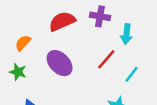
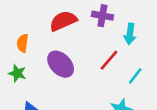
orange semicircle: (23, 43) -> (23, 43), turned -36

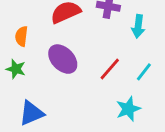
red line: (109, 60) -> (110, 69), moved

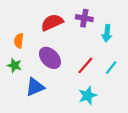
cyan star: (128, 109) -> (88, 96), moved
blue triangle: (31, 113) -> (35, 87), moved

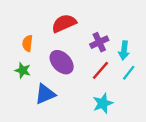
purple cross: (84, 18) -> (99, 42), moved, turned -35
cyan arrow: (107, 33) -> (124, 50), moved

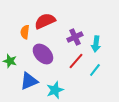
orange semicircle: (27, 43) -> (25, 32), moved
cyan line: (129, 73) -> (95, 70), moved
cyan star: (103, 103) -> (55, 90), moved

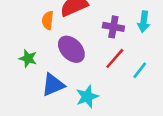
purple cross: (75, 37) -> (113, 27), turned 35
cyan arrow: (96, 44) -> (144, 22), moved

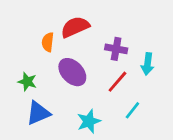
cyan arrow: (144, 22) -> (147, 64), moved
cyan line: (140, 70) -> (132, 110), moved
blue triangle: (53, 85) -> (38, 113), moved

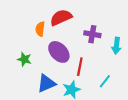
red line: (117, 82) -> (80, 67), moved, turned -30
blue triangle: (38, 113) -> (46, 83), moved

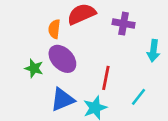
purple cross: (92, 34) -> (124, 24), moved
purple ellipse: (59, 52) -> (62, 59), moved

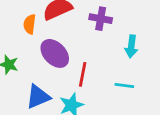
purple ellipse: (62, 59) -> (55, 53), moved
cyan line: (138, 97) -> (124, 86), moved, turned 60

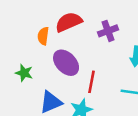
purple cross: (101, 19) -> (108, 31), turned -30

